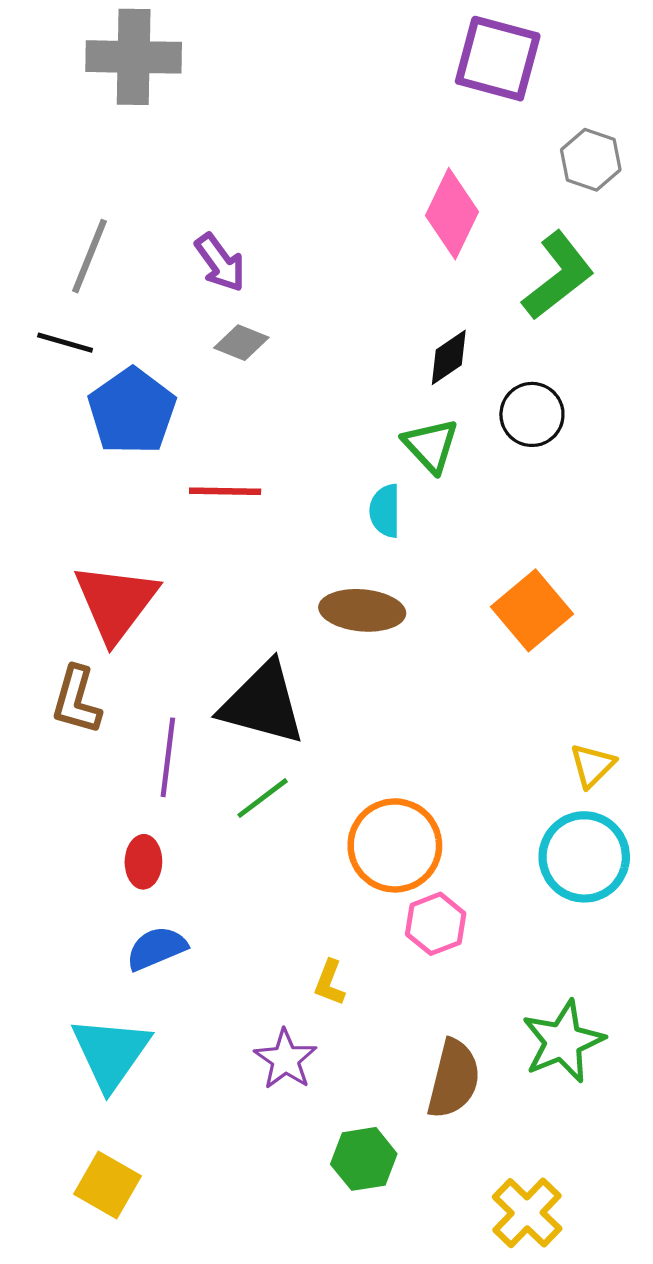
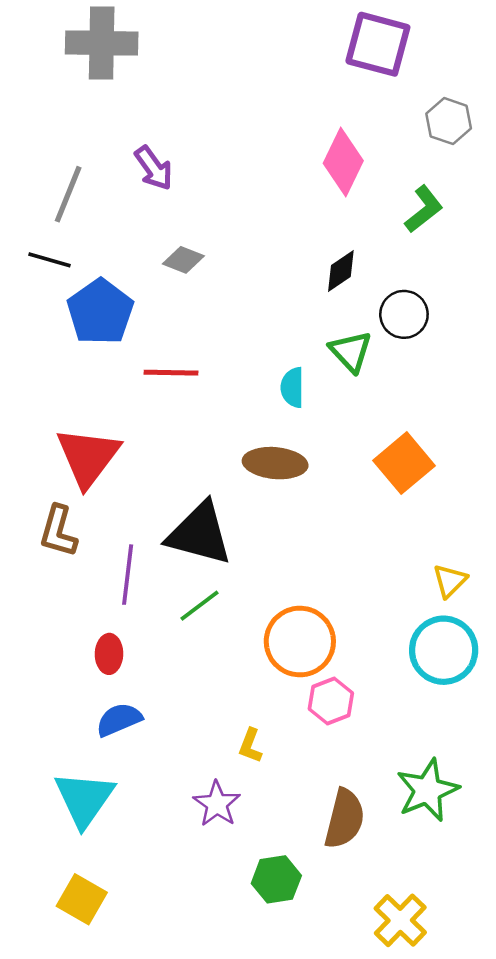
purple arrow: (220, 263) -> (154, 168), moved
green L-shape: (558, 276) -> (424, 209), size x0.7
green triangle: (431, 445) -> (351, 352), moved

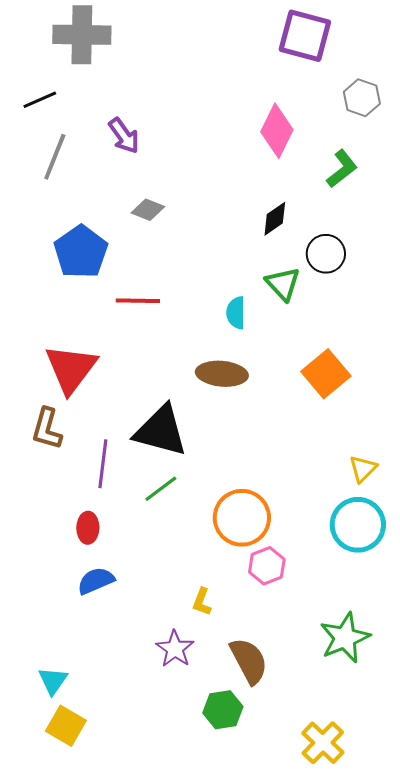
black line: (50, 260) -> (40, 100), moved, turned -40
cyan triangle: (84, 799) -> (53, 681), moved, size x0.6
brown semicircle: (344, 819) -> (249, 661), moved, turned -42

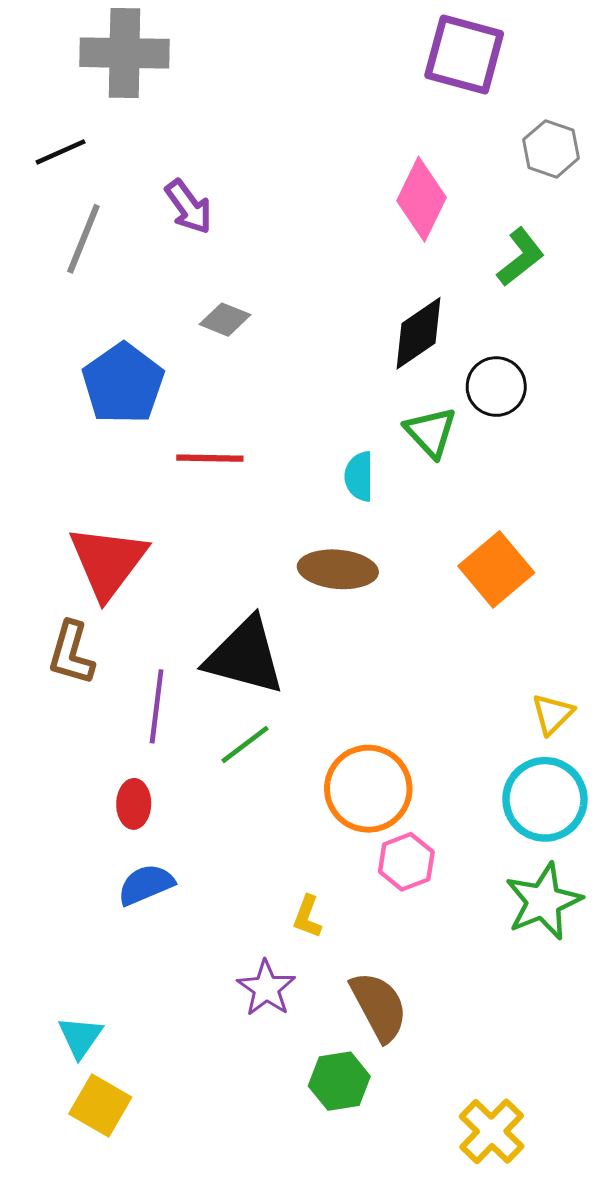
black diamond: (275, 219) -> (419, 333), size x1.4
green star: (345, 638) -> (543, 901), moved

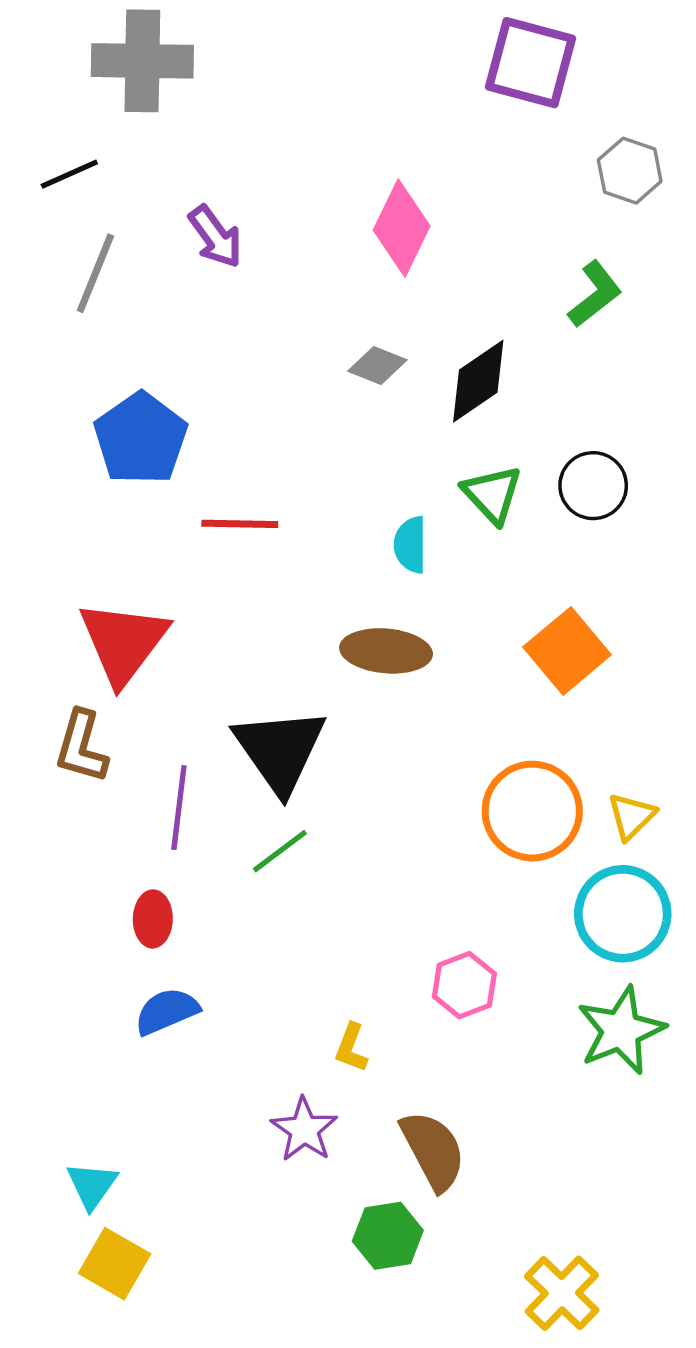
pink diamond: (422, 199) -> (402, 228), moved
gray diamond: (225, 320) -> (377, 365), moved
black circle: (496, 387) -> (593, 486), moved
black triangle: (245, 656) -> (280, 750), turned 40
orange circle: (368, 789) -> (532, 811), moved

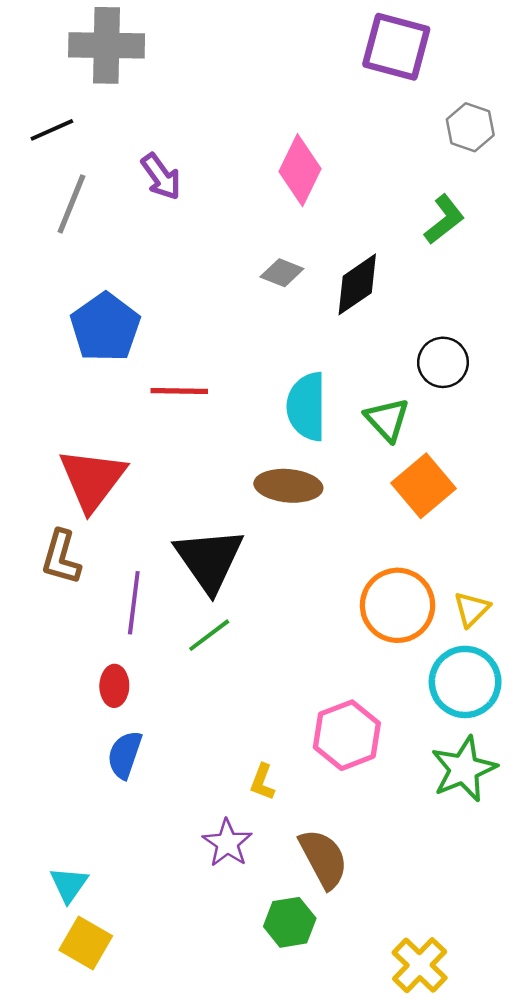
green triangle: (492, 494) -> (387, 420), moved
cyan semicircle: (410, 545) -> (307, 407), size x1.6
pink hexagon: (464, 985) -> (347, 735), size x1.4
blue semicircle: (167, 1011) -> (125, 755), turned -48

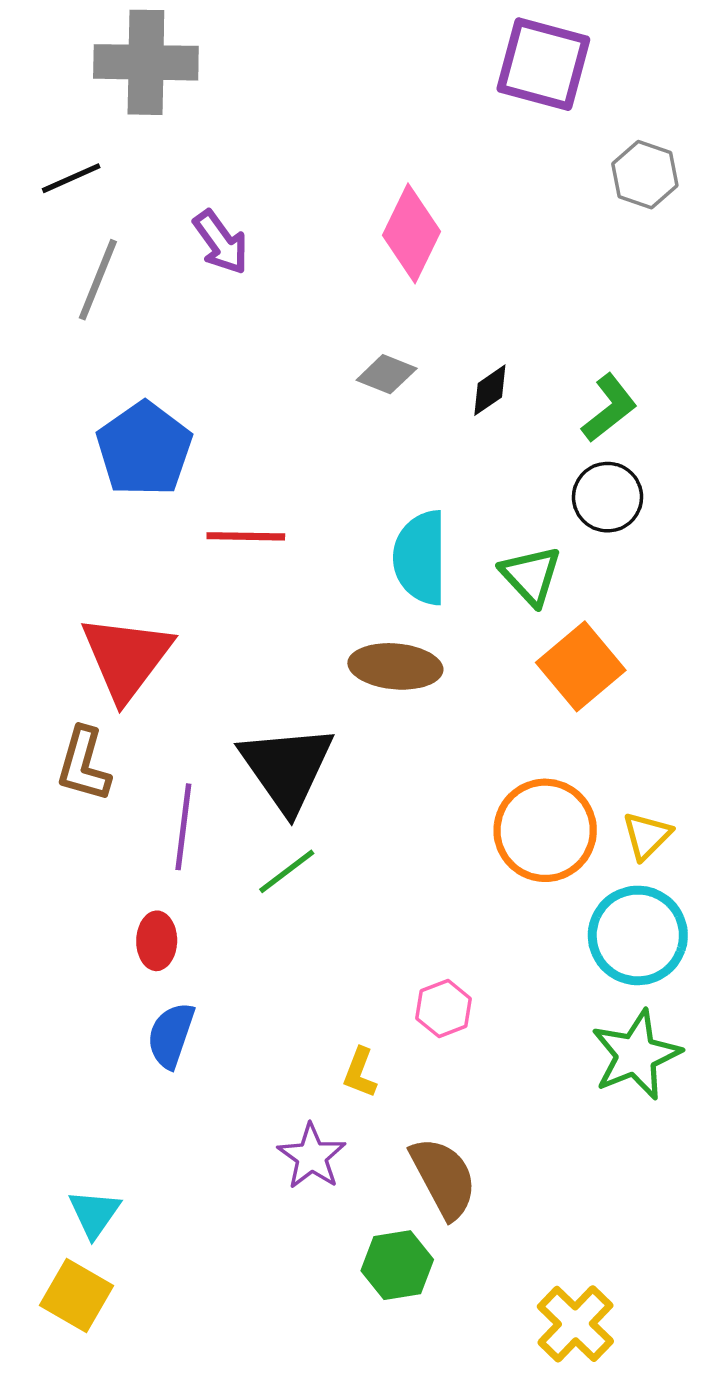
green L-shape: (444, 219) -> (609, 408), moved
black diamond: (357, 284) -> (490, 390), size x0.6
pink hexagon: (347, 735) -> (444, 1009), moved, size x0.6
yellow square: (86, 943) -> (76, 1295), moved

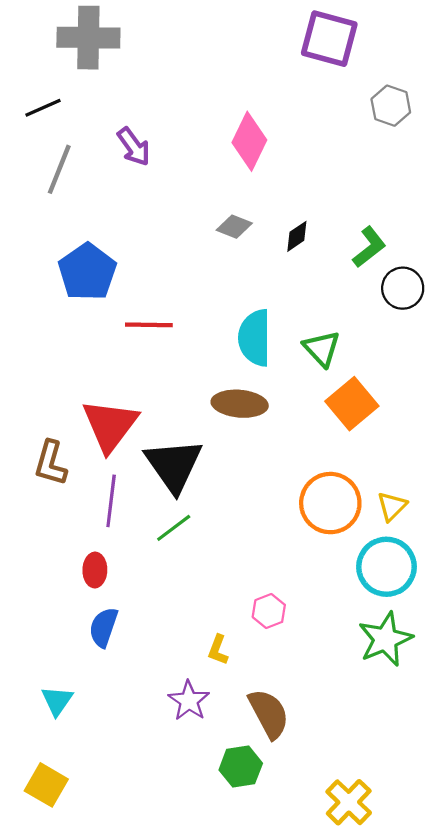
black circle: (607, 497) -> (403, 288), moved
red triangle: (126, 657) -> (110, 425), moved
cyan triangle: (94, 1213) -> (57, 701), moved

